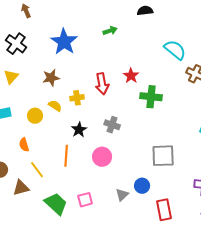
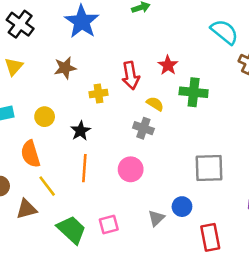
yellow semicircle: (55, 106) -> (155, 104), moved
black star: (79, 130) -> (81, 131), moved
orange semicircle: (24, 145) -> (30, 154), size x1.5

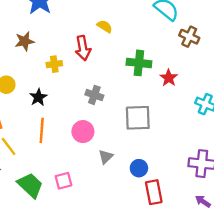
red star: (168, 65) -> (169, 78), moved
yellow semicircle: (155, 104) -> (105, 26), moved
gray square: (209, 168) -> (138, 118), moved
blue circle: (182, 207) -> (139, 168), moved
gray triangle: (156, 218) -> (106, 157), moved

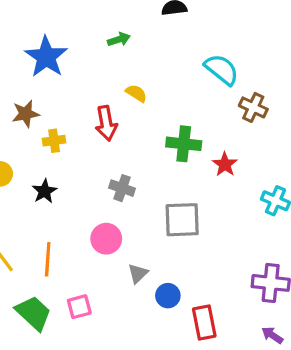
yellow cross: (54, 64) -> (54, 141), moved
orange line: (42, 130) -> (48, 259), moved
blue circle: (139, 168) -> (168, 296), moved

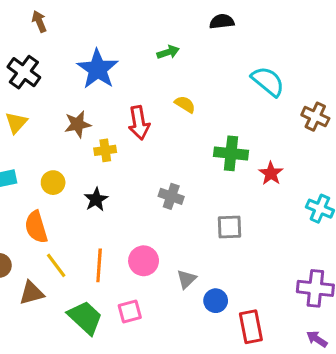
brown cross: (253, 107) -> (315, 117), moved
red arrow: (106, 123) -> (139, 123), moved
gray square: (182, 220) -> (229, 227), size x0.7
pink circle: (106, 239) -> (144, 261), moved

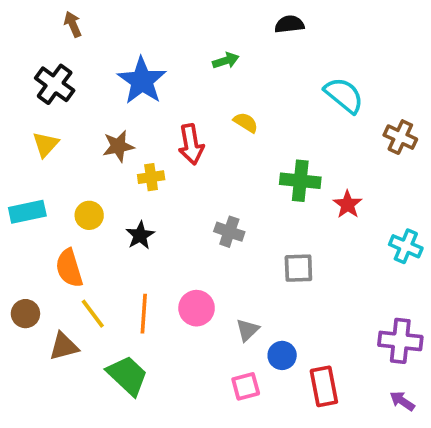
pink square: (130, 311) -> (246, 386), moved

